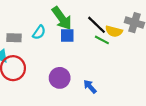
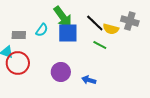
blue square: (67, 36) -> (68, 33), size x1.5
green line: (102, 40) -> (100, 45), moved
blue arrow: (90, 87) -> (89, 80), turned -32

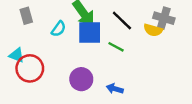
yellow semicircle: (111, 29) -> (153, 30), moved
gray rectangle: (19, 35) -> (26, 16), moved, turned 72
green line: (100, 45) -> (116, 47), moved

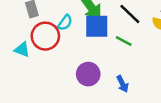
red circle: (30, 68) -> (45, 36), moved
blue arrow: (115, 89) -> (123, 84), turned -133

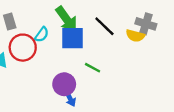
green line: (124, 41) -> (93, 68), moved
blue arrow: (123, 84) -> (70, 98), moved

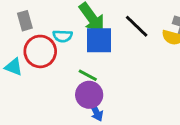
cyan semicircle: (42, 35) -> (63, 36), turned 56
green line: (93, 68) -> (88, 75), moved

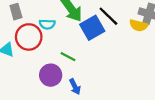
blue square: (99, 40) -> (92, 28), moved, turned -30
purple circle: (89, 95) -> (51, 75), moved

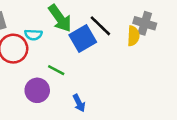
yellow semicircle: (138, 25) -> (133, 36), turned -102
blue arrow: (75, 87) -> (79, 103), moved

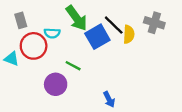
yellow semicircle: (133, 36) -> (129, 34), moved
blue arrow: (79, 103) -> (109, 99), moved

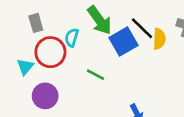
cyan semicircle: (52, 33) -> (72, 38), turned 105
cyan triangle: (11, 59) -> (25, 67), turned 49
purple circle: (56, 84) -> (45, 96), moved

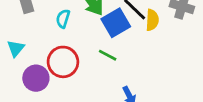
red circle: (50, 52) -> (63, 62), moved
green line: (96, 75) -> (108, 55), moved

